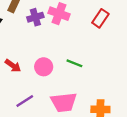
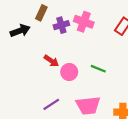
red arrow: (13, 66) -> (51, 61), moved

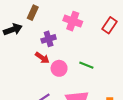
purple cross: (61, 25) -> (49, 39), moved

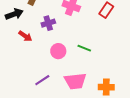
red arrow: (42, 58) -> (25, 36), moved

